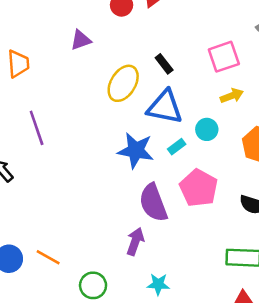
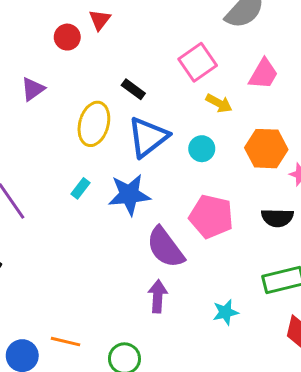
yellow arrow: (232, 96) -> (219, 103), turned 65
blue triangle: (165, 107) -> (148, 137), turned -33
cyan rectangle: (177, 147) -> (81, 188), moved
cyan star: (158, 284) -> (225, 312), moved

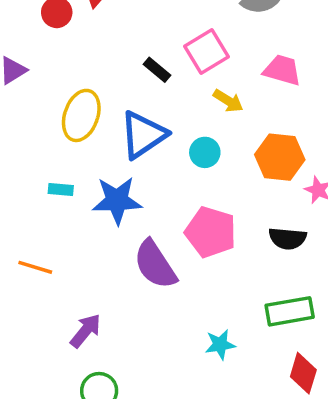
pink trapezoid: (263, 74) -> (282, 70), turned -108
black rectangle: (133, 89) -> (157, 70), moved
cyan rectangle: (81, 188) -> (61, 189), turned 54
purple arrow: (158, 296) -> (86, 331), moved, turned 32
orange line: (66, 342) -> (35, 267), moved

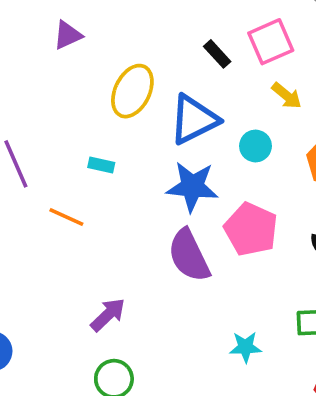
blue star: (117, 200) -> (192, 187), moved
orange line: (35, 267) -> (66, 217), moved

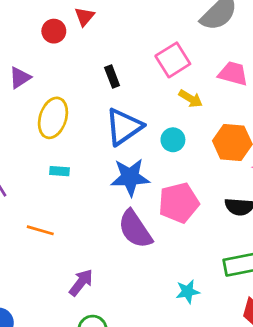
black rectangle: (217, 54) -> (112, 77), moved, turned 30
yellow ellipse: (132, 91) -> (53, 118), moved
orange line: (66, 217) -> (40, 230), moved
pink pentagon: (251, 229) -> (179, 203), turned -30

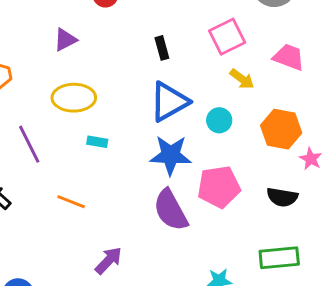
yellow ellipse: (53, 118) -> (74, 98), moved, turned 66

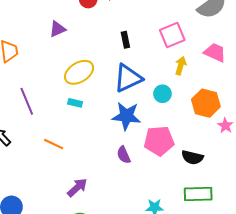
yellow arrow: (242, 79) -> (181, 66), turned -114
yellow ellipse: (74, 98) -> (79, 72), moved, turned -36
black semicircle: (282, 197) -> (192, 157), moved
purple semicircle: (171, 210) -> (124, 155), size x0.6

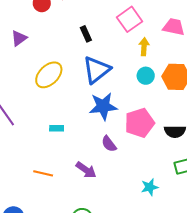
cyan circle: (162, 94) -> (146, 76), moved
cyan rectangle: (75, 103) -> (57, 128), moved
orange line: (54, 144) -> (43, 173), moved
purple arrow: (77, 188) -> (86, 170), moved, turned 90

